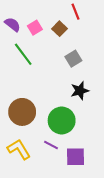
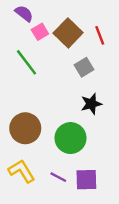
red line: (75, 12) -> (100, 35), moved
purple semicircle: (13, 24) -> (24, 13), moved
brown square: (59, 29) -> (68, 33), size x1.6
purple line: (51, 145) -> (58, 177), moved

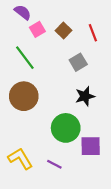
brown square: (68, 33) -> (63, 30), size x0.6
brown circle: (25, 128) -> (24, 96), moved
purple square: (86, 180) -> (91, 146), moved

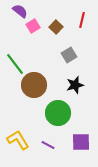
red line: (93, 33) -> (82, 20), moved, turned 35
green line: (25, 58) -> (15, 64), moved
brown circle: (24, 96) -> (34, 85), moved
purple square: (91, 146) -> (81, 142), moved

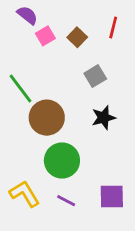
green circle: (58, 113) -> (62, 161), moved

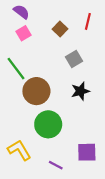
pink square: (45, 36) -> (24, 33), moved
purple line: (66, 201) -> (56, 165), moved

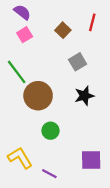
green circle: (48, 124) -> (50, 131), size x0.6
purple line: (56, 165) -> (49, 174), moved

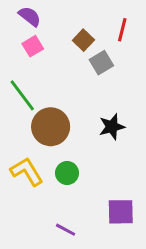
gray square: (78, 62) -> (101, 63), moved
yellow L-shape: (20, 158) -> (27, 172), moved

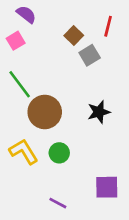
pink square: (33, 46) -> (16, 41), moved

